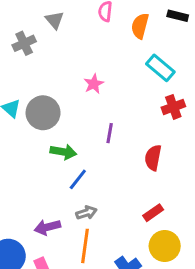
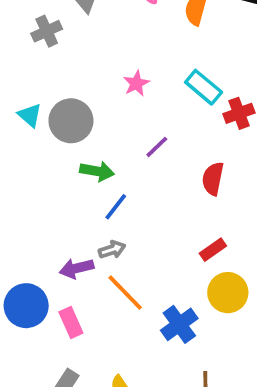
cyan rectangle: (160, 68) -> (204, 87), moved
purple line: (110, 133) -> (157, 147), turned 36
gray arrow: (86, 213) -> (112, 250), moved
orange line: (85, 246) -> (125, 293), turned -52

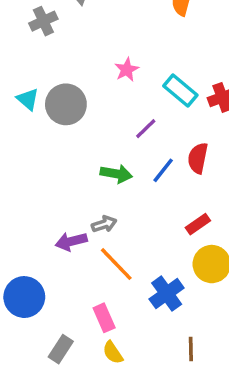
cyan rectangle: (204, 87) -> (180, 90), moved
green arrow: (97, 171) -> (116, 174), moved
blue line: (116, 207) -> (163, 170), moved
blue circle: (26, 306) -> (24, 297), moved
pink rectangle: (71, 322) -> (104, 318), moved

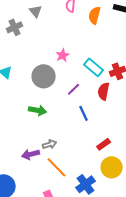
gray circle: (66, 104) -> (44, 76), moved
red semicircle: (198, 158) -> (104, 91), moved
blue line: (163, 170) -> (84, 113), turned -63
green arrow: (116, 174) -> (38, 110), moved

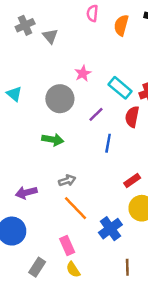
gray triangle: (36, 11) -> (50, 36), moved
gray cross: (15, 27) -> (25, 25), moved
blue line: (84, 113) -> (108, 143), turned 35
purple arrow: (31, 154) -> (26, 193), moved

